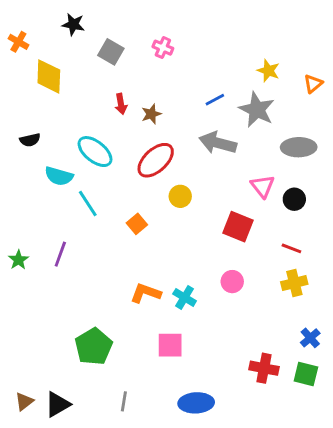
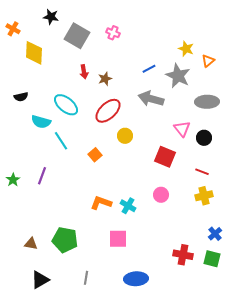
gray square: (111, 52) -> (77, 36), size x1.4
orange triangle: (313, 84) -> (208, 61), moved
green pentagon: (94, 347) -> (65, 240), turned -30
brown triangle: (24, 401) -> (31, 244), moved, turned 48

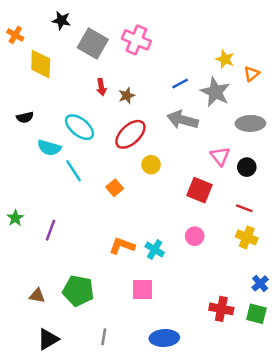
pink cross: (113, 33) -> (136, 40), size x1.6
purple line: (42, 176) -> (50, 230), moved
yellow cross: (204, 196) -> (247, 237), turned 36

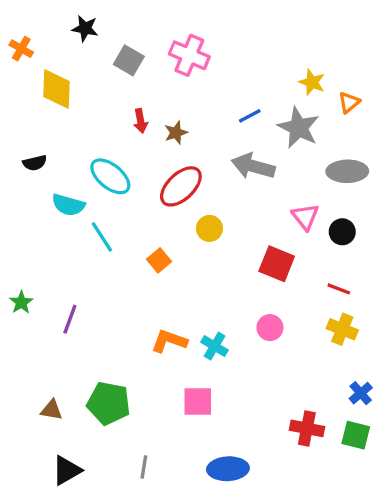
gray square: (93, 43) -> (129, 60), size x0.7

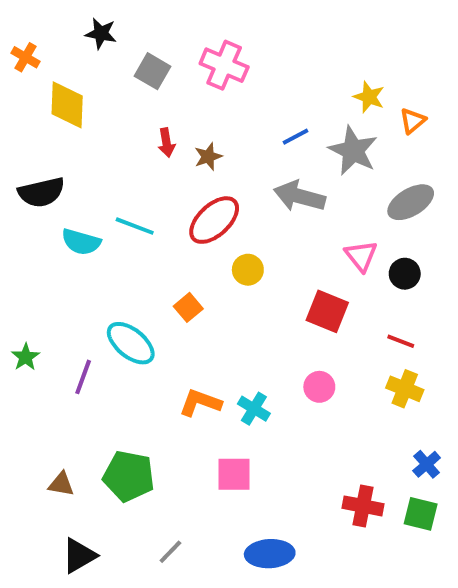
black semicircle: (35, 163) -> (41, 192), size x1.6
gray ellipse: (347, 171) -> (411, 202), turned -30
cyan ellipse: (110, 176) -> (131, 343), moved
cyan line: (102, 237) -> (135, 226), moved, turned -36
gray line: (144, 467) -> (170, 552), turned 35

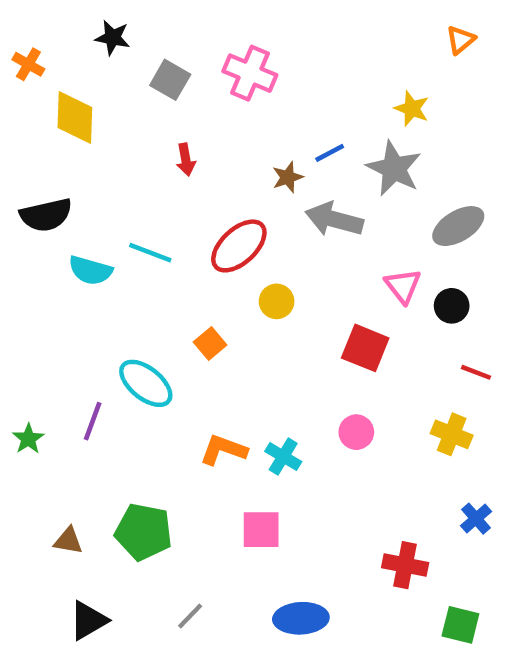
orange triangle: (413, 121) -> (460, 40), moved
brown star: (208, 157) -> (288, 177), moved
red line: (401, 341) -> (476, 372), moved
green star: (25, 357) -> (28, 439), moved
green square: (421, 514) -> (460, 625), moved

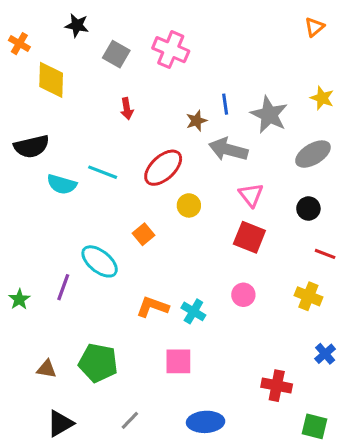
yellow star: (412, 109) -> (322, 98), moved
blue line: (330, 153) -> (225, 104), turned -70
pink triangle: (403, 286) -> (251, 195), moved

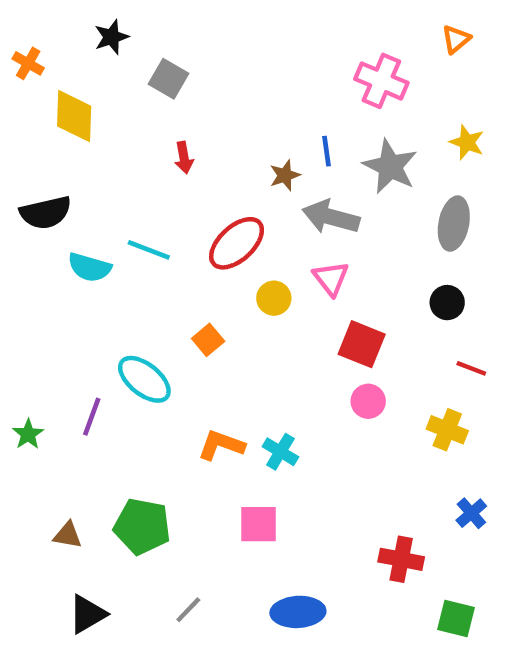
black star: (77, 25) -> (111, 37), turned -30
pink cross: (171, 50) -> (381, 81), moved
gray ellipse: (313, 154) -> (454, 224), turned -48
pink triangle: (251, 195) -> (331, 278), moved
pink circle: (243, 295) -> (368, 401), moved

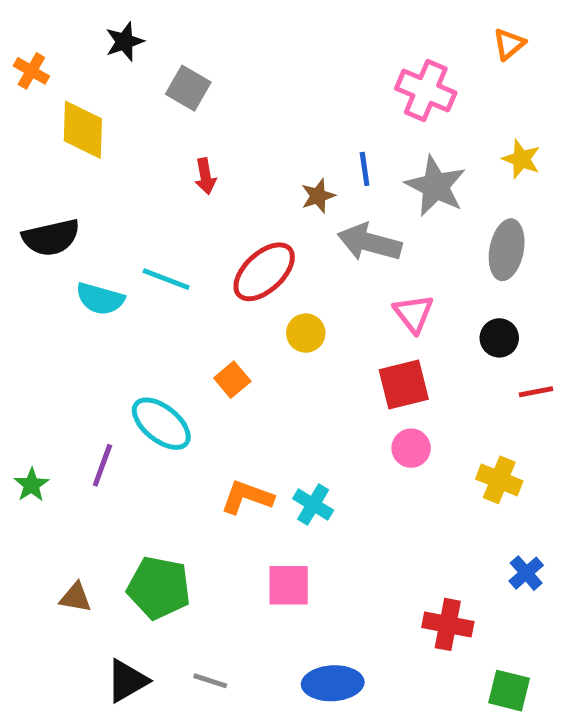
pink triangle: (331, 278) -> (414, 313), moved
red square: (362, 344) -> (404, 384), turned -36
red line: (471, 368) -> (536, 392), moved, turned -32
gray line: (188, 610) -> (210, 681), turned 64
black triangle: (87, 614) -> (127, 681), moved

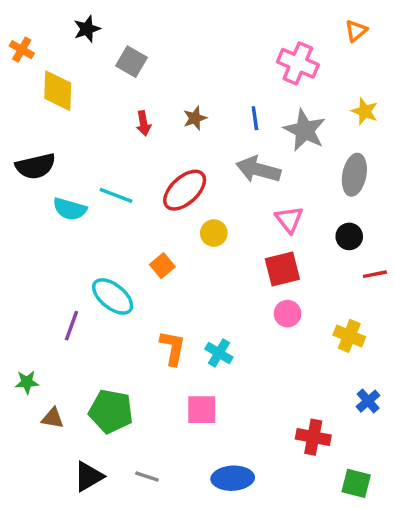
brown star: (318, 196) -> (195, 118), moved
green star: (31, 485) -> (27, 382), moved, turned 30
orange L-shape: (247, 497) -> (173, 348), turned 81

